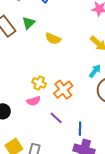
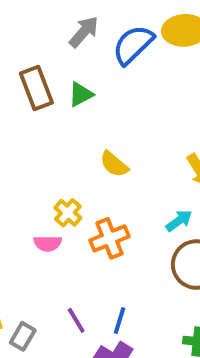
yellow semicircle: (53, 39) -> (114, 164), moved
purple line: (56, 118) -> (76, 320), moved

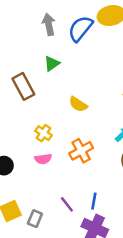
gray arrow: (84, 32) -> (49, 24), turned -45
brown rectangle: (36, 88) -> (23, 86), moved
yellow cross: (68, 213) -> (44, 133), moved

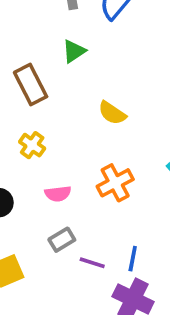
yellow cross: (44, 133) -> (32, 145), moved
purple line: (67, 204) -> (92, 263), turned -35
gray rectangle: (35, 219) -> (62, 240), moved, turned 35

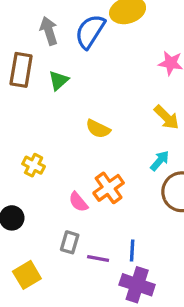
brown rectangle: (31, 85) -> (21, 70), moved, turned 44
pink semicircle: (58, 194) -> (78, 202), moved, turned 65
gray rectangle: (62, 240) -> (70, 242), turned -35

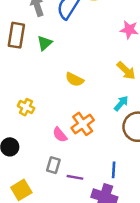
blue line: (132, 250) -> (114, 170), moved

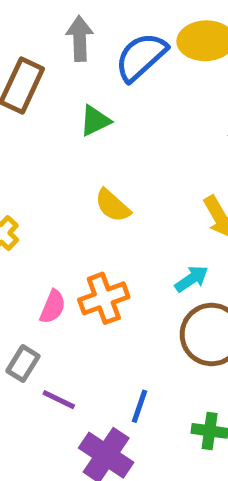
green triangle: (45, 43) -> (95, 121), moved
pink semicircle: (60, 135) -> (53, 307), turned -133

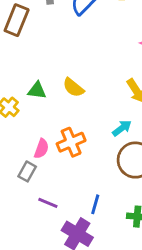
green triangle: (95, 121) -> (37, 90), moved, turned 36
gray rectangle: (23, 364) -> (27, 171), moved

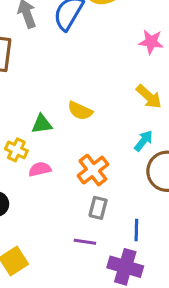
pink semicircle: (41, 149) -> (40, 169), moved, turned -108
gray rectangle: (27, 171) -> (98, 208), moved

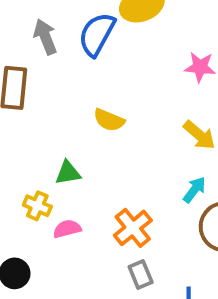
yellow semicircle: (80, 111) -> (109, 120), moved
gray rectangle: (98, 208) -> (141, 275), turned -35

